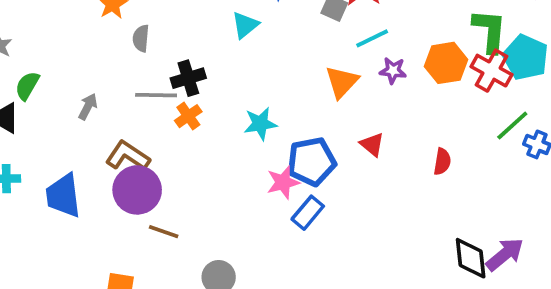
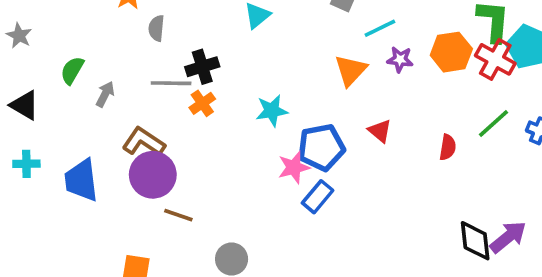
green semicircle: (27, 86) -> (72, 70), moved
green line: (512, 126) -> (493, 123), moved

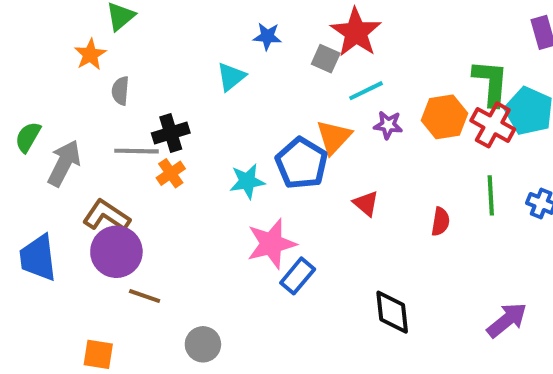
gray arrow: (105, 94) -> (64, 163), size x1.6
green line: (493, 123) -> (491, 195), turned -51
blue pentagon: (321, 147) -> (302, 163), moved, turned -30
pink star: (294, 167) -> (271, 244), size x1.4
black diamond: (475, 241) -> (392, 312), moved

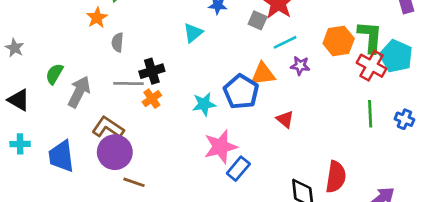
orange hexagon: (444, 117) -> (339, 41), moved
orange triangle: (334, 137) -> (263, 74), turned 40
red semicircle: (440, 222) -> (336, 177), moved, size x1.6

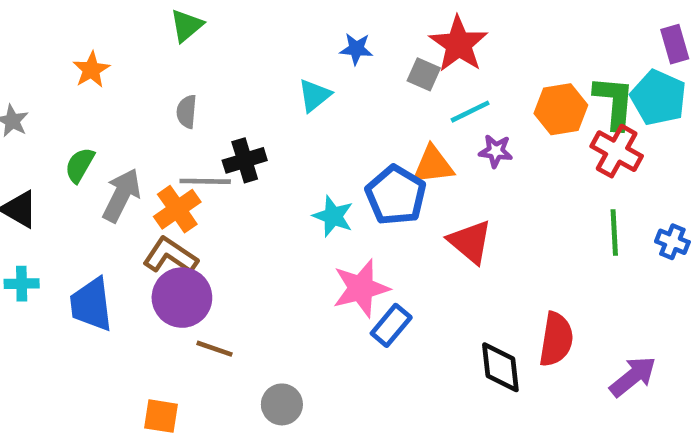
orange star: (97, 18) -> (91, 70), moved
cyan pentagon: (396, 56) -> (658, 98), moved
orange cross: (152, 99) -> (177, 209), moved, size x1.4
cyan star: (204, 104) -> (333, 216), turned 30
red triangle: (285, 119) -> (470, 242), size x1.5

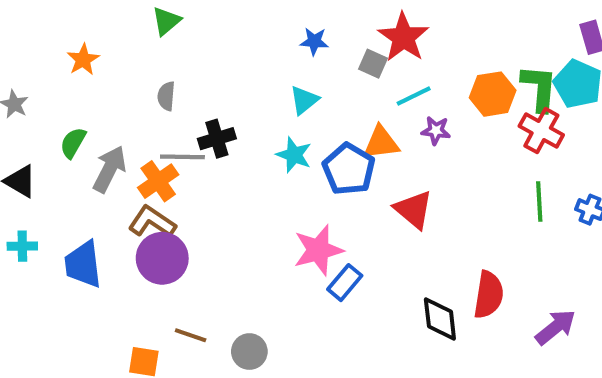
cyan triangle: (314, 95) -> (304, 100), moved
cyan star: (333, 216) -> (294, 155), moved
brown line: (214, 349) -> (191, 335), moved

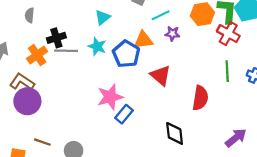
gray line: (182, 157) -> (66, 51), moved
orange cross: (158, 181) -> (37, 55), moved
red semicircle: (489, 295) -> (200, 98), moved

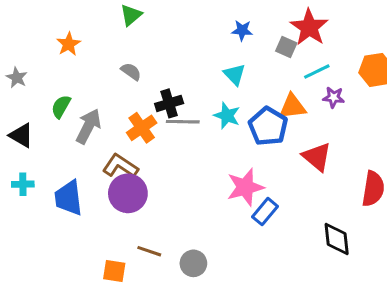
gray semicircle: (30, 15) -> (131, 71), turned 120
cyan triangle: (103, 17) -> (235, 75), turned -35

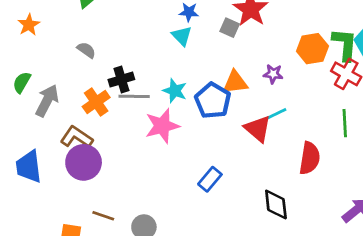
cyan line: (317, 71) -> (275, 115), moved
cyan triangle: (235, 75) -> (182, 36), moved
pink star: (245, 187) -> (162, 126), moved

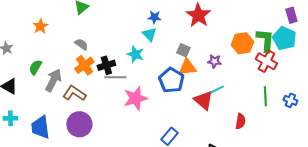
gray square: (230, 28) -> (183, 50), moved
cyan star: (175, 91) -> (135, 54), moved
orange cross: (96, 102) -> (84, 65), moved
brown L-shape: (76, 137) -> (74, 93), moved
red semicircle: (310, 158) -> (240, 121), size x0.7

